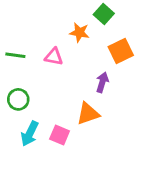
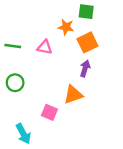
green square: (104, 14) -> (86, 12), turned -35
orange square: (121, 51) -> (87, 42), moved
cyan arrow: (30, 134) -> (23, 134), moved, turned -54

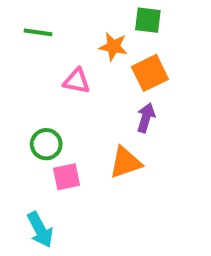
green line: (13, 46) -> (38, 32), moved
green circle: (15, 83) -> (46, 144), moved
pink square: (49, 112) -> (67, 177), moved, turned -35

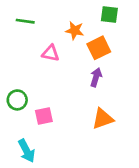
green square: (148, 20) -> (109, 14), moved
green circle: (46, 144) -> (17, 100), moved
orange triangle: (126, 162) -> (103, 119), moved

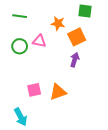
green circle: (17, 100) -> (20, 46), moved
orange triangle: (103, 119) -> (58, 92), moved

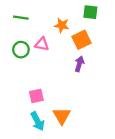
orange triangle: (58, 92) -> (62, 116), moved, turned -42
cyan arrow: (21, 117) -> (37, 121), moved

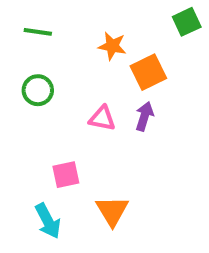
green square: (90, 12) -> (187, 22), moved, turned -32
pink triangle: (42, 44) -> (102, 118), moved
cyan arrow: (37, 121) -> (48, 221), moved

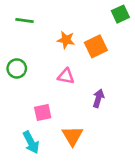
orange star: (112, 46) -> (66, 40), moved
green circle: (38, 90) -> (17, 68), moved
purple arrow: (144, 116) -> (98, 98), moved

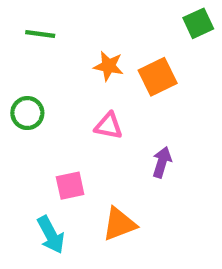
orange triangle: (72, 136) -> (119, 224), turned 40

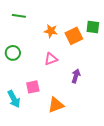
green square: (198, 23) -> (93, 27), moved, turned 32
pink triangle: (109, 126) -> (51, 59), turned -32
cyan arrow: (51, 235) -> (14, 99), moved

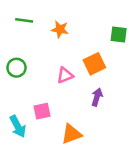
orange star: (51, 31) -> (60, 29), moved
orange square: (74, 36) -> (94, 64), moved

